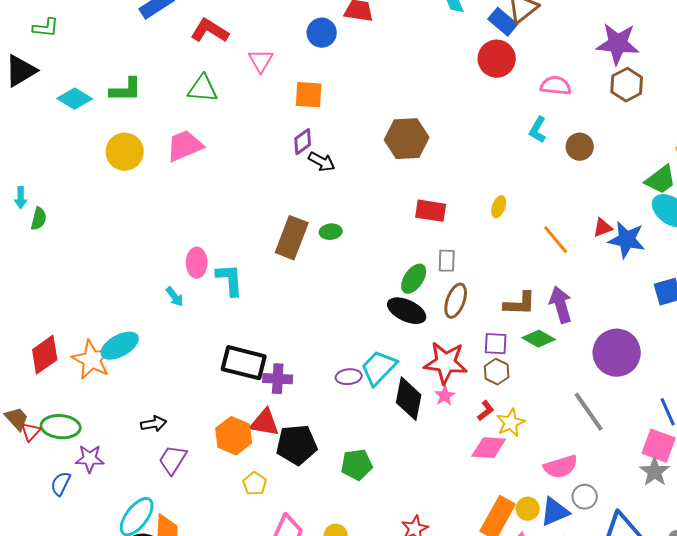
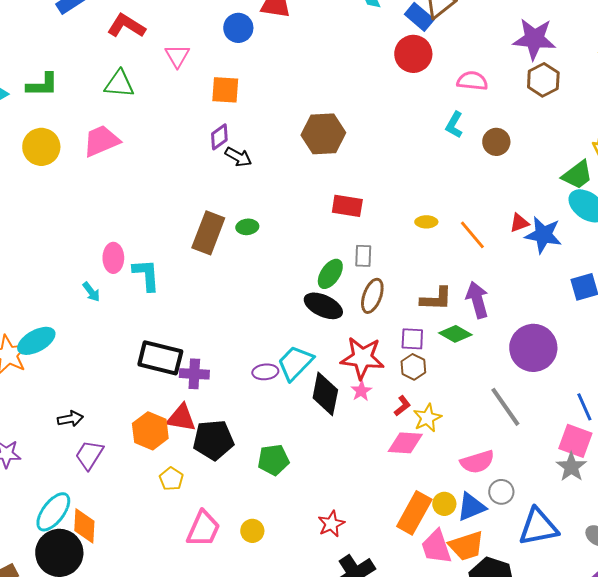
yellow ellipse: (499, 207) -> (426, 222), moved, turned 70

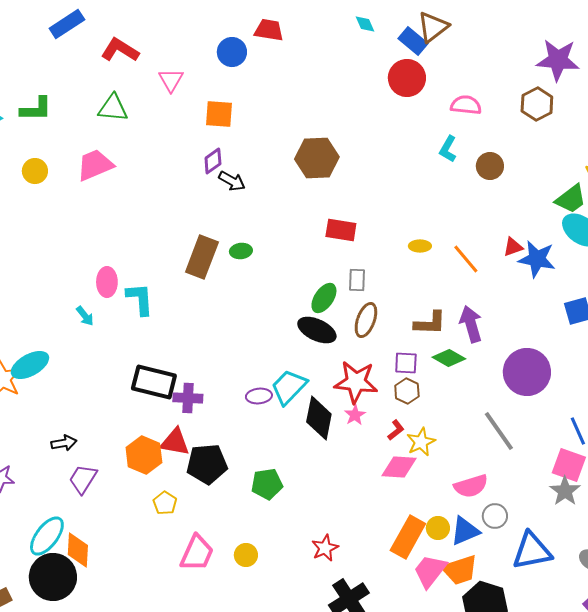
purple star: (534, 39) -> (558, 60), moved
yellow circle: (41, 147) -> (35, 171), size x0.7
pink trapezoid: (436, 547) -> (430, 571), turned 57

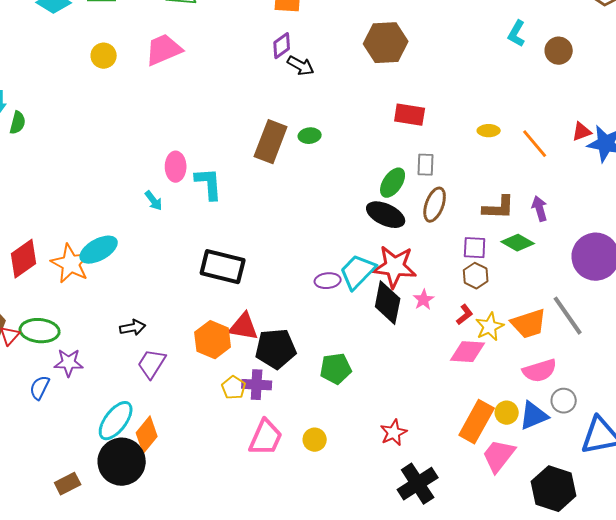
purple arrow: (471, 324) -> (540, 209), size x0.7
red star: (356, 382) -> (395, 267), moved
purple cross: (188, 398) -> (257, 385), moved
orange diamond: (78, 550) -> (147, 435), turned 36
orange trapezoid: (460, 570) -> (529, 324), moved

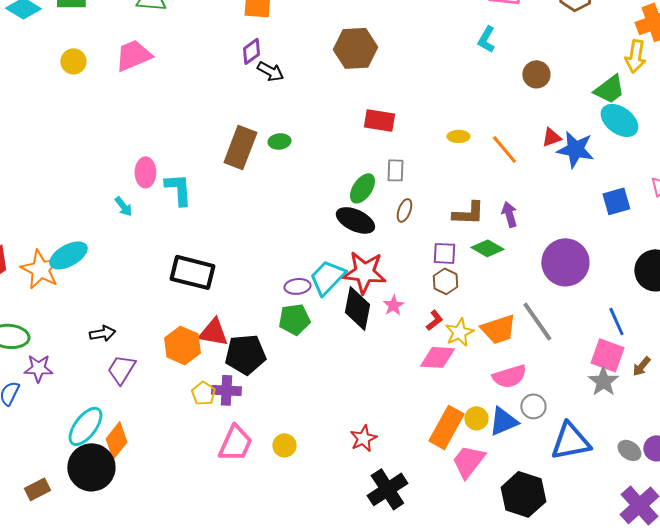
brown circle: (559, 51) -> (536, 74), moved
brown ellipse: (435, 205) -> (404, 210), size x0.7
green pentagon: (336, 369) -> (294, 319), moved

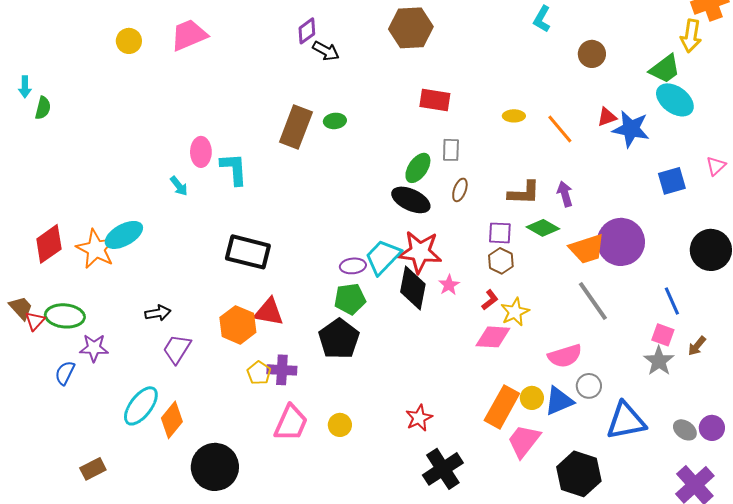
orange trapezoid: (498, 329) -> (587, 249), moved
black pentagon: (245, 354) -> (339, 339), moved, turned -30
pink square: (607, 355) -> (663, 335), size x0.7
black circle: (91, 467) -> (215, 467), moved

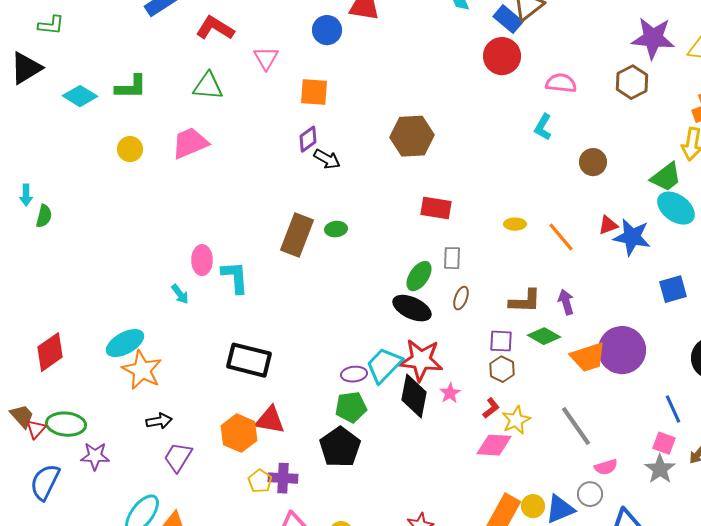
orange star: (96, 249) -> (142, 370), moved
gray line: (593, 301) -> (576, 426), moved
pink semicircle: (565, 356) -> (606, 467), moved, size x0.7
blue semicircle: (65, 373) -> (45, 482), moved, size x1.5

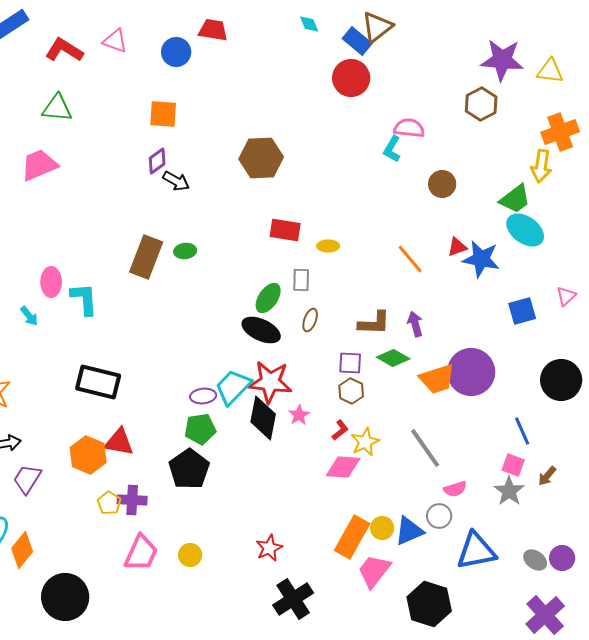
pink triangle: (266, 58) -> (115, 41), moved, turned -40
pink semicircle: (561, 83) -> (409, 128), moved
yellow ellipse: (515, 224) -> (328, 246), moved

